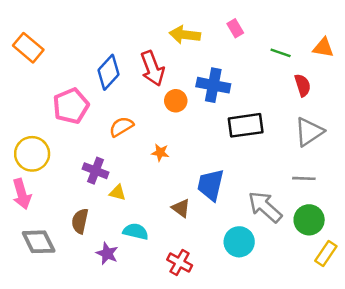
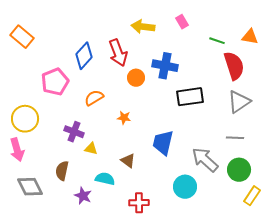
red semicircle: (303, 85) -> (234, 66), size x1.6
brown triangle: (181, 208) -> (128, 161), moved
red cross: (180, 263) -> (139, 203), turned -30

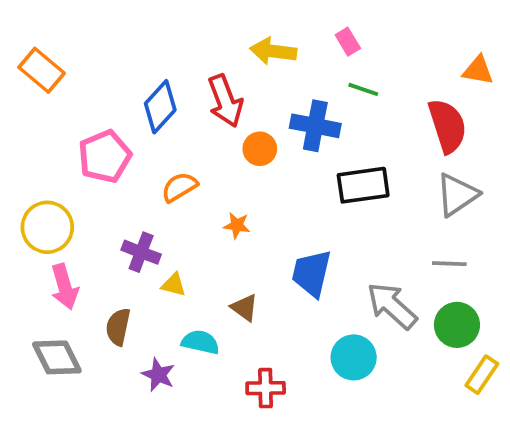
green line: (217, 41) -> (363, 89), moved
pink arrow: (17, 150) -> (65, 287), moved

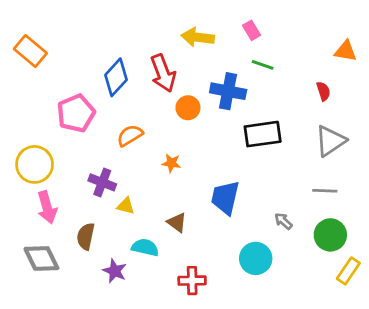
red semicircle: (447, 126) -> (323, 91), size x0.5
gray arrow: (392, 306) -> (283, 221), size x0.5

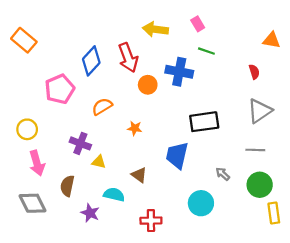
black rectangle: (263, 134) -> (204, 122), moved
yellow circle: (35, 164) -> (27, 129), size x0.7
yellow rectangle: (348, 271) -> (274, 213), turned -42

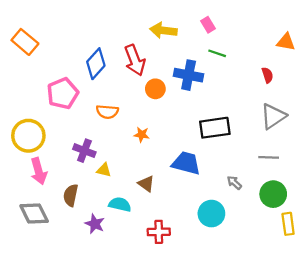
orange semicircle: (102, 106) -> (107, 112), turned -144
yellow circle: (27, 129) -> (28, 136), size x1.5
blue trapezoid: (177, 155) -> (186, 163), turned 92

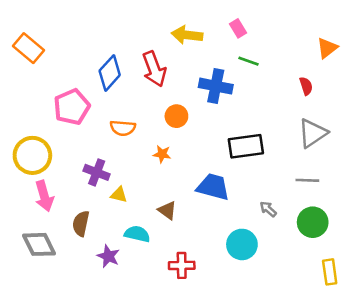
orange triangle: (286, 42) -> (327, 48), turned -48
orange circle: (155, 89) -> (176, 116), moved
yellow rectangle: (288, 224) -> (330, 272), moved

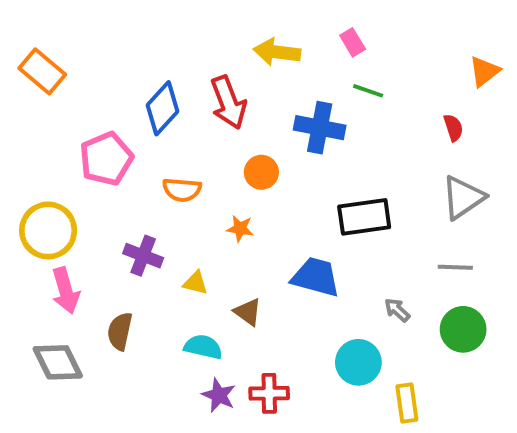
yellow triangle: (119, 195) -> (195, 283), moved
purple star: (108, 256) -> (219, 395), moved
yellow rectangle: (330, 272) -> (407, 403), moved

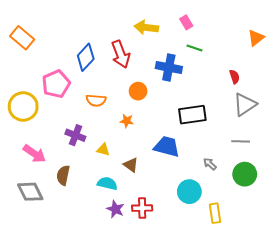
red semicircle: (453, 128) -> (234, 77), moved
yellow circle: (48, 230) -> (23, 106), moved
pink arrow: (66, 291) -> (34, 154), turned -40

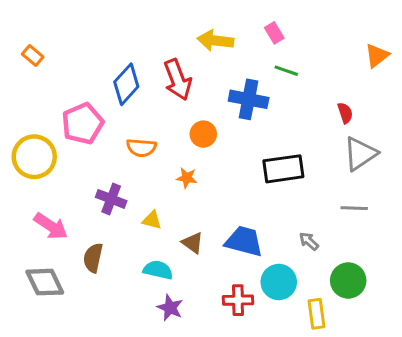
orange rectangle: (22, 38) -> (33, 56), size x0.6
blue trapezoid: (167, 146) -> (244, 241), moved
green circle: (245, 174) -> (348, 280), moved
red cross: (142, 208) -> (238, 300), moved

